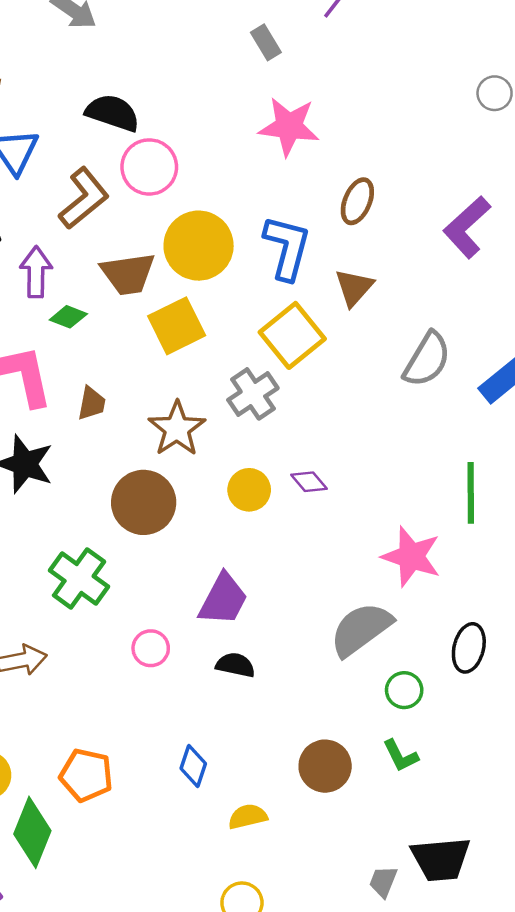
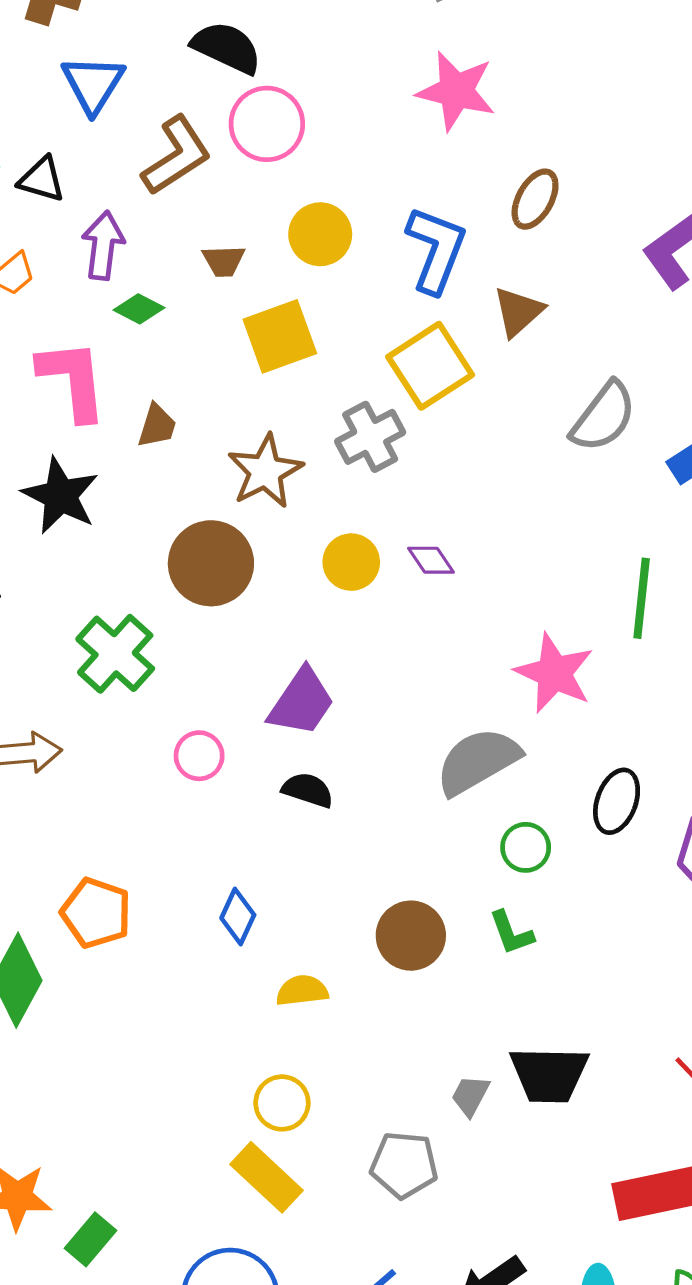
yellow circle: (199, 246) -> (320, 234), size x0.7
brown trapezoid: (128, 274) -> (224, 261), size x0.6

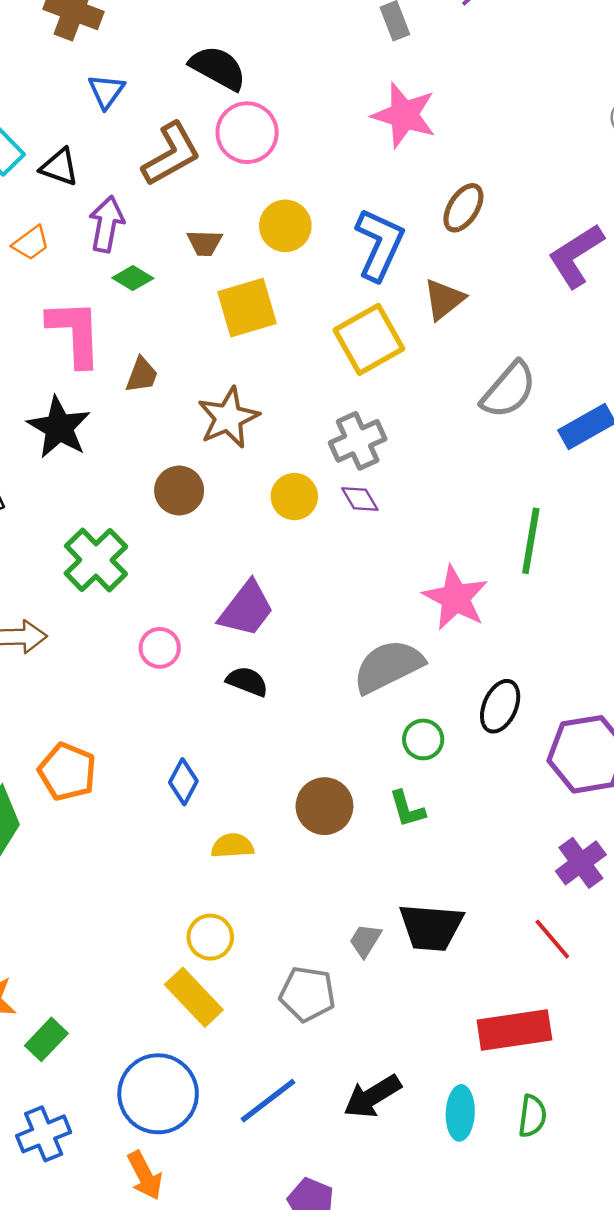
blue triangle: (93, 84) -> (106, 91), size x0.7
gray cross: (370, 437) -> (358, 441), moved
brown circle: (211, 563) -> (179, 491), size x0.7

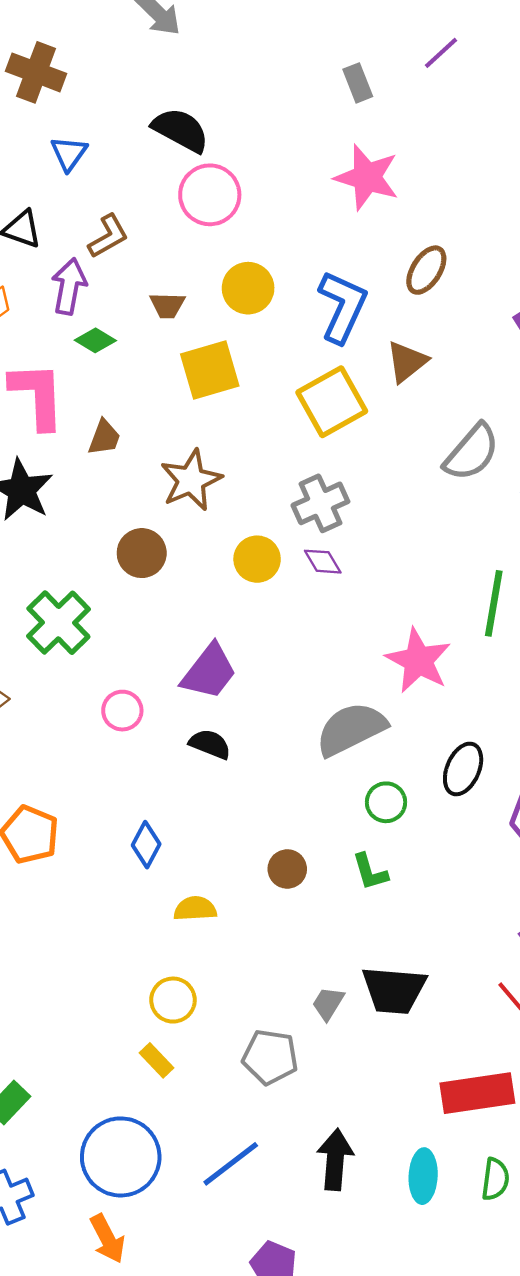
brown L-shape: (171, 154) -> (108, 236), moved, size x0.7
brown circle: (324, 806) -> (287, 869), size x0.7
yellow rectangle: (194, 997) -> (157, 1060), size x0.6
black arrow: (372, 1096) -> (335, 1160), turned 126

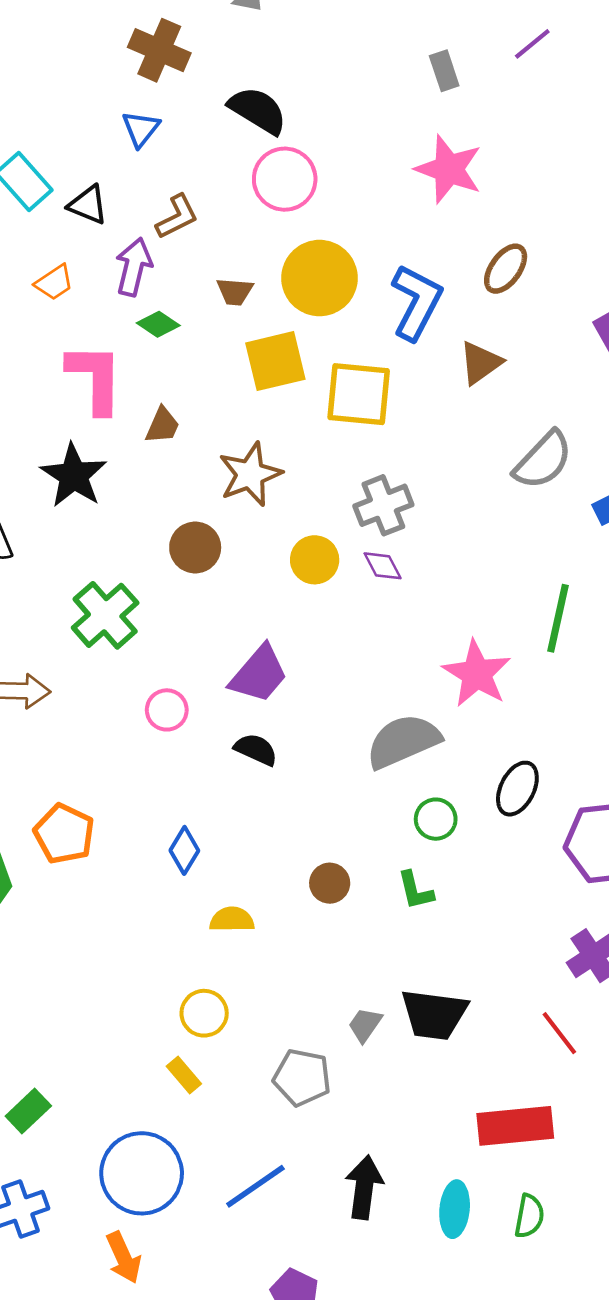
brown cross: (36, 72) -> (159, 50), moved
yellow circle: (248, 288) -> (319, 278), size x1.4
yellow square: (332, 402) -> (359, 394), moved, turned 32

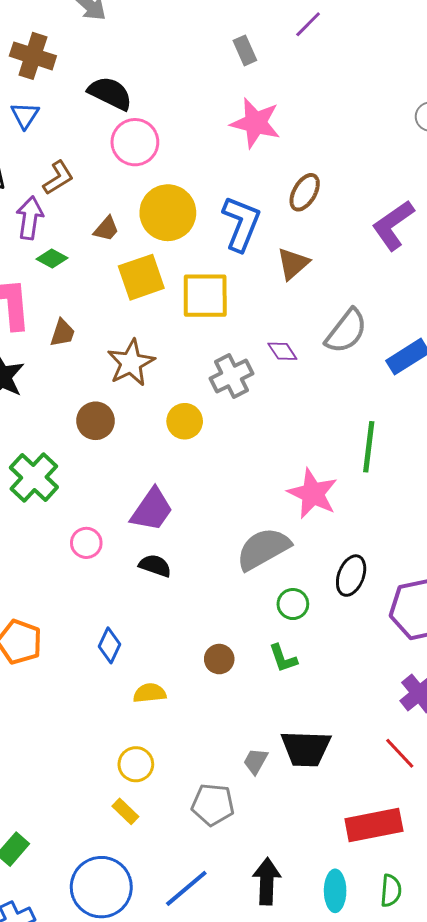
brown trapezoid: (235, 292) -> (106, 229), turned -48
purple diamond: (383, 566) -> (282, 351), moved

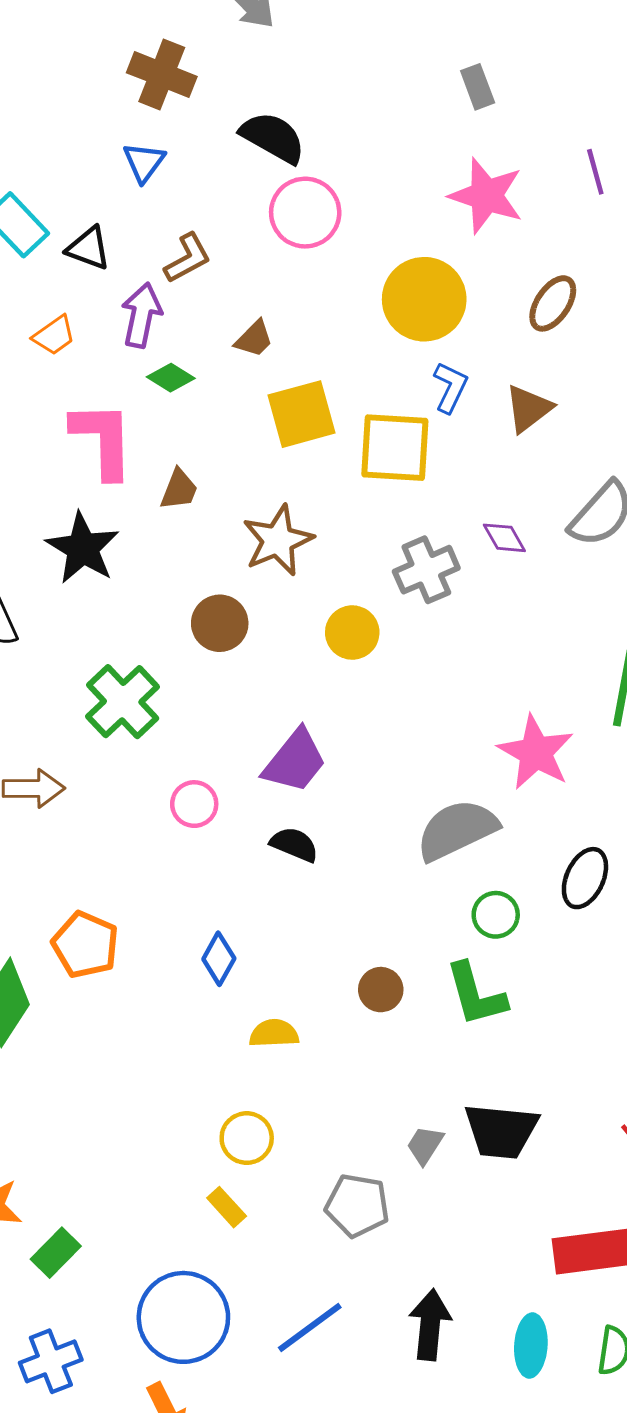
purple line: (308, 24) -> (595, 172), moved, turned -64
yellow circle: (168, 213) -> (424, 299), moved
blue L-shape: (241, 224) -> (450, 387), moved, size x0.6
green L-shape: (283, 658) -> (476, 995), size x1.5

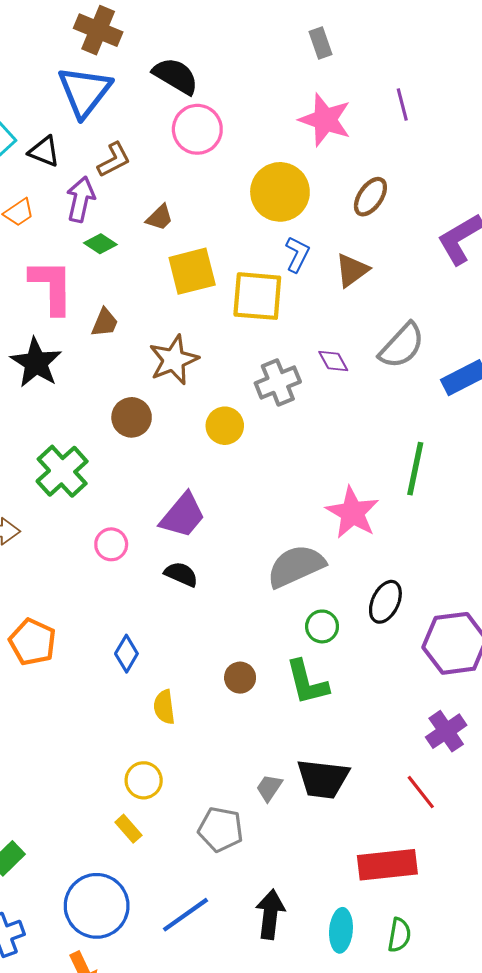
blue triangle: (144, 162) -> (84, 92), size x1.8
yellow semicircle: (274, 1033) -> (164, 707), turned -96

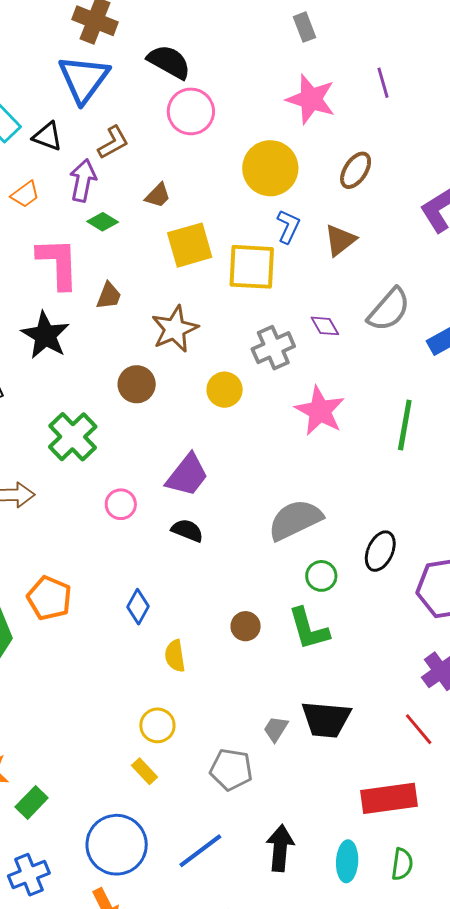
pink star: (352, 513) -> (320, 411), moved

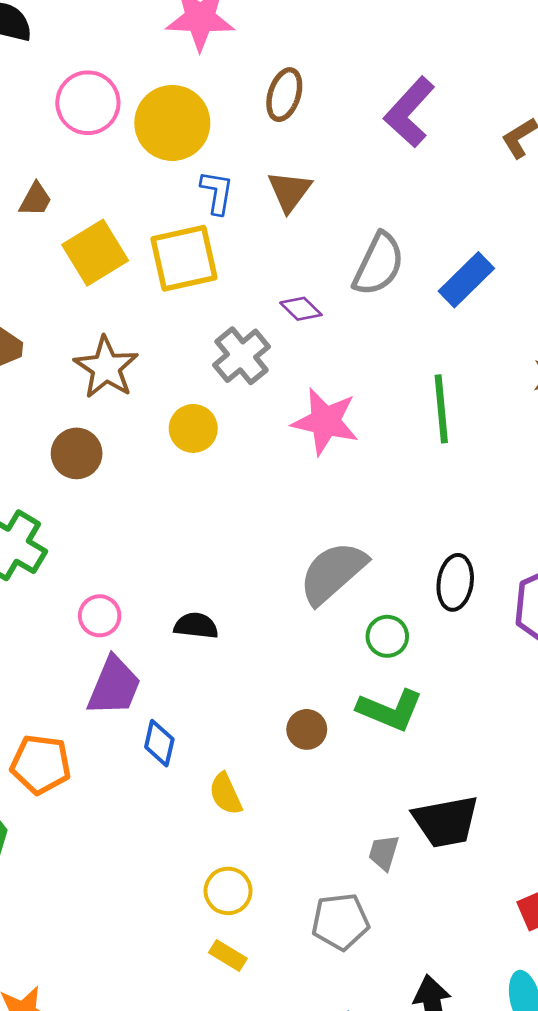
pink circle: (191, 111) -> (88, 103), moved
purple trapezoid: (187, 475) -> (114, 686), moved
green L-shape: (309, 629) -> (390, 710), turned -36

